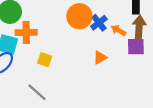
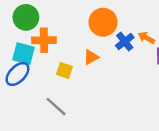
blue cross: (99, 23) -> (125, 41), moved
orange triangle: (100, 57) -> (91, 57), moved

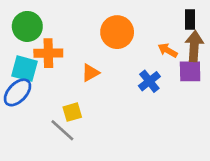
blue cross: (125, 41) -> (149, 81), moved
orange triangle: (91, 57) -> (90, 73), moved
yellow square: (64, 70) -> (72, 112), moved, turned -35

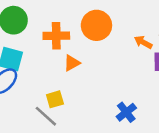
orange cross: (48, 53) -> (56, 36), moved
blue cross: (149, 81) -> (126, 112), moved

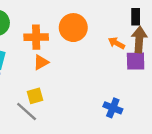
orange triangle: (72, 63) -> (41, 62), moved
blue cross: (126, 112) -> (113, 108), moved, turned -30

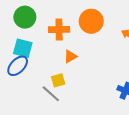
orange triangle: (41, 62) -> (70, 56), moved

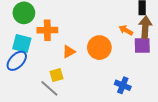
orange circle: (91, 21) -> (99, 48), moved
orange cross: (59, 30) -> (47, 30), moved

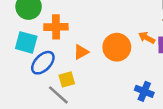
orange arrow: (126, 30) -> (147, 38), moved
blue ellipse: (17, 61) -> (43, 63), moved

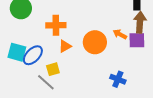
orange cross: (56, 27) -> (56, 25), moved
cyan square: (26, 42) -> (17, 52), moved

